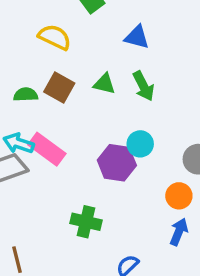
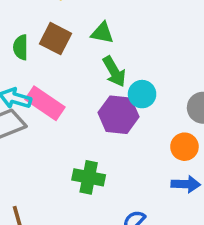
green arrow: (143, 86) -> (114, 72), moved
green semicircle: (26, 95) -> (21, 47), turned -85
blue arrow: (179, 232) -> (186, 184), turned 72

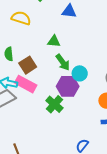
brown square: (55, 39) -> (28, 65), moved, turned 36
green cross: (89, 177) -> (54, 104), moved, turned 36

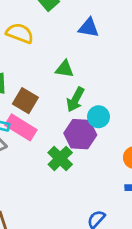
green arrow: (63, 62) -> (75, 100), turned 60
brown square: (28, 65) -> (25, 101), turned -30

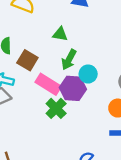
pink rectangle: (21, 127) -> (48, 84), moved

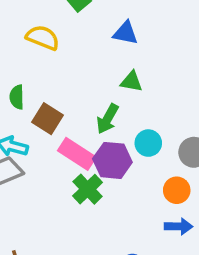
green triangle: (60, 34) -> (131, 81), moved
cyan circle: (88, 74) -> (148, 143), moved

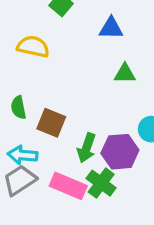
green arrow: (108, 119) -> (87, 148), moved
pink rectangle: (77, 154) -> (68, 186), moved

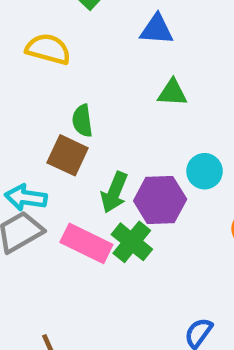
green semicircle: (18, 107) -> (82, 121), moved

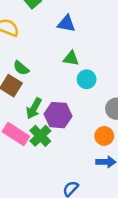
green semicircle: (82, 121) -> (21, 68), turned -49
cyan circle: (205, 171) -> (87, 79), moved

